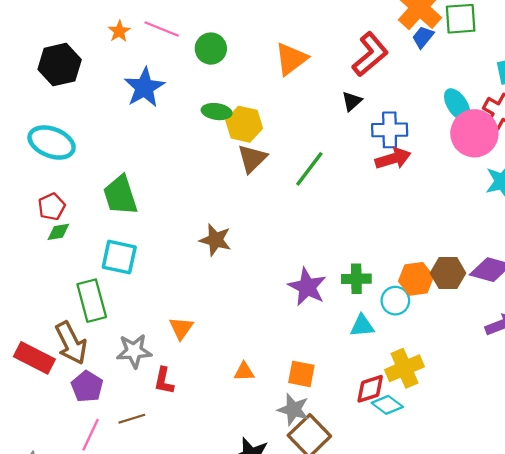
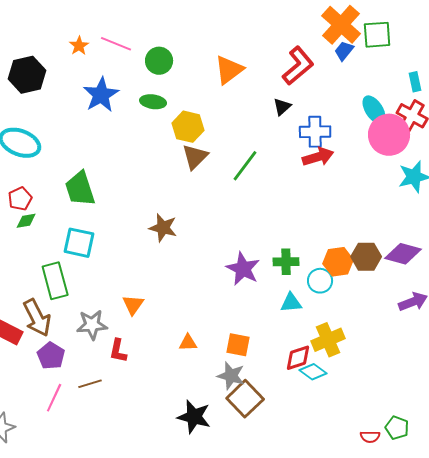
green ellipse: (217, 112) -> (153, 102), moved

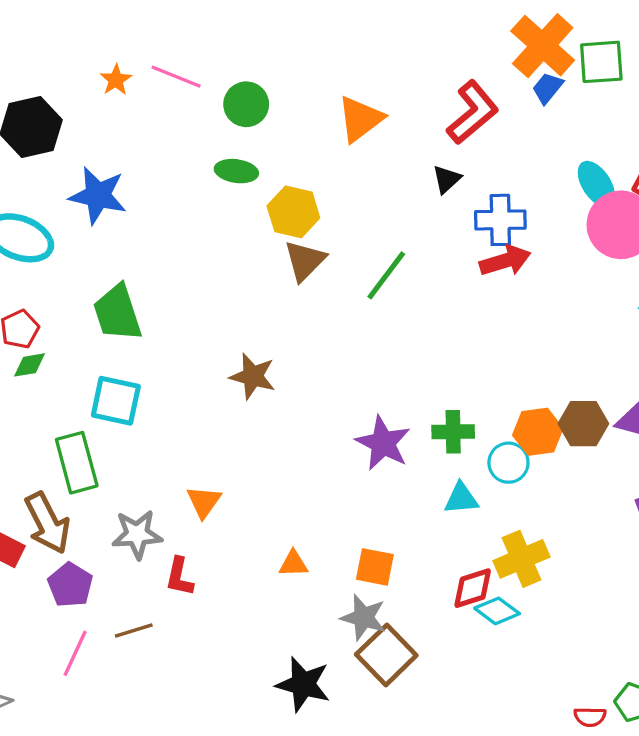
blue star: (101, 95) -> (98, 196), moved, turned -30

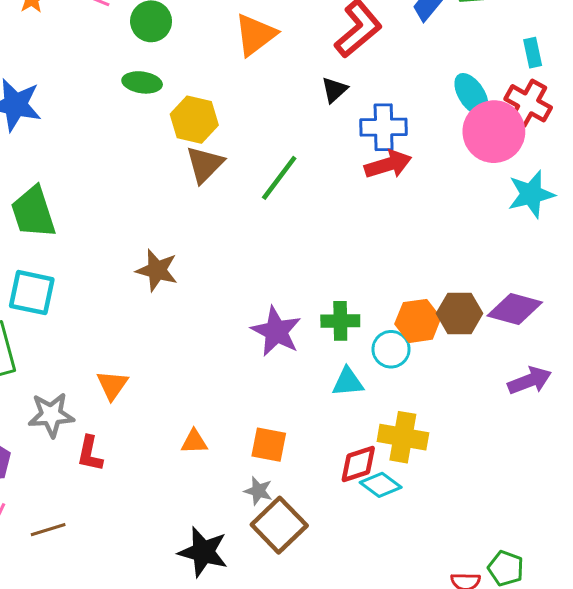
yellow cross: (522, 559) -> (403, 437), turned 33
gray star: (363, 617) -> (258, 491), size x0.7
brown line: (134, 630) -> (48, 530), moved

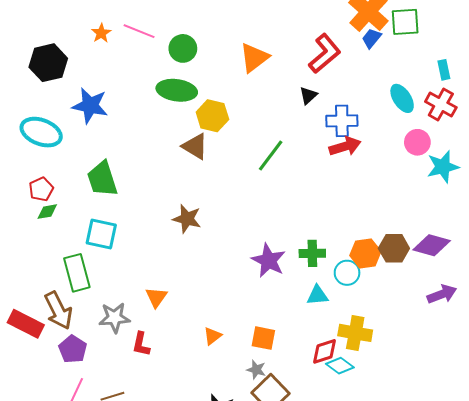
green ellipse: (142, 82) -> (177, 90), size x1.5
pink circle: (494, 132) -> (417, 142), moved, size x0.6
brown triangle: (205, 164) -> (195, 146), moved, turned -44
orange triangle: (194, 442) -> (212, 336), turned -36

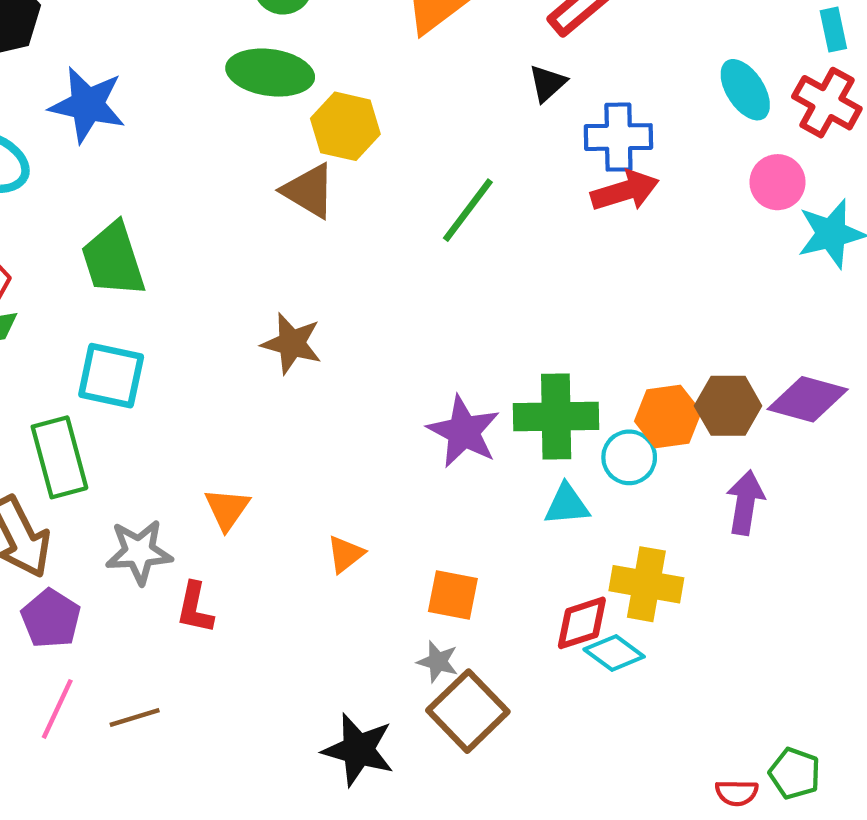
green cross: (312, 253) -> (556, 417), size x1.5
purple arrow: (442, 294) -> (745, 503), moved, turned -60
orange triangle: (212, 336) -> (345, 554), moved

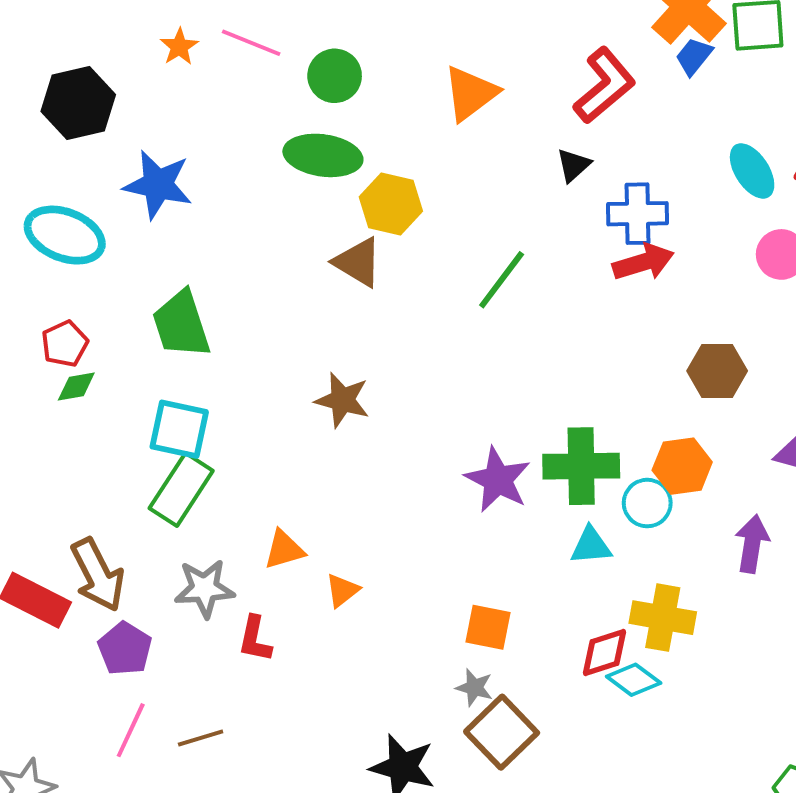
brown hexagon: (728, 406) -> (717, 371), moved
green rectangle: (59, 457) -> (181, 489), moved, turned 48
orange triangle: (227, 509) -> (284, 550), turned 39
orange triangle: (345, 554) -> (342, 590), moved

